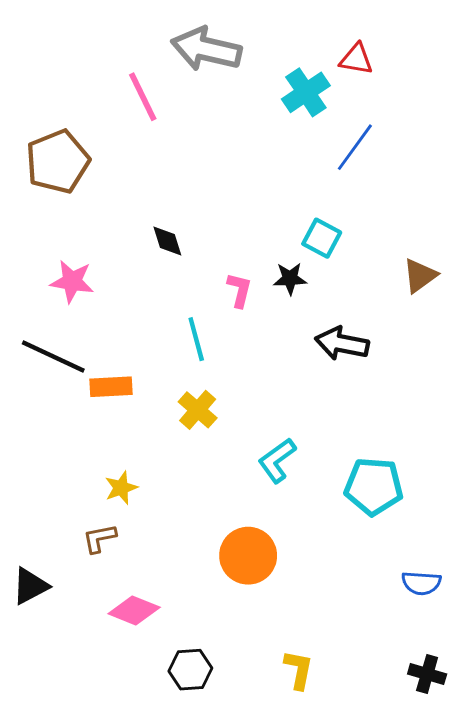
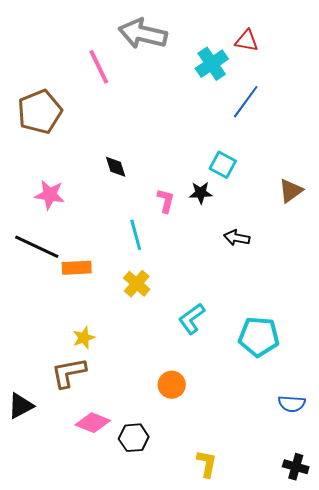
black arrow: (342, 343) -> (237, 238), size x0.7
brown L-shape: (99, 538) -> (69, 373), size x1.5
orange circle: (248, 556) -> (172, 385), size x0.7
black hexagon: (190, 670) -> (134, 438), moved

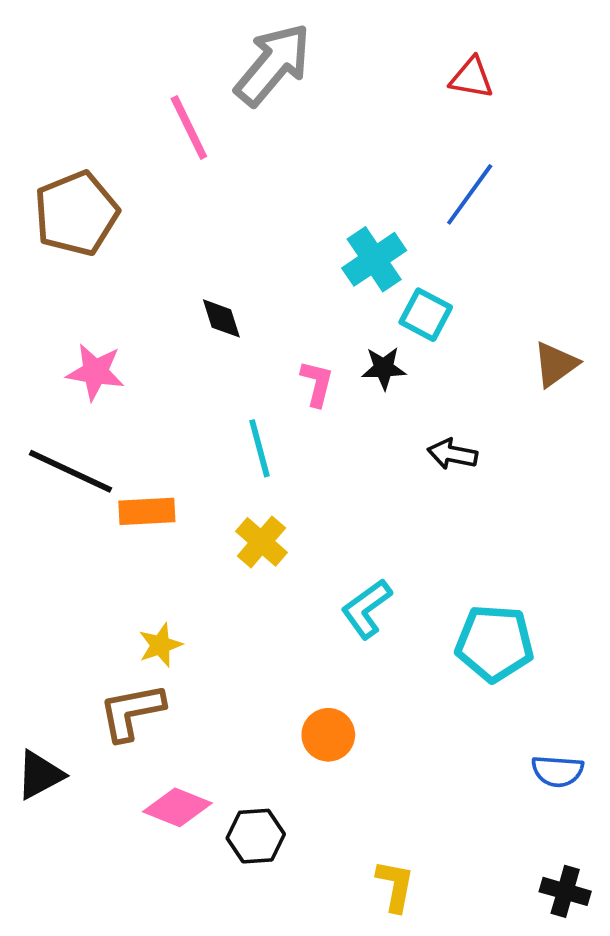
gray arrow: (143, 34) -> (273, 64), turned 117
cyan cross: (212, 64) -> (374, 259), moved

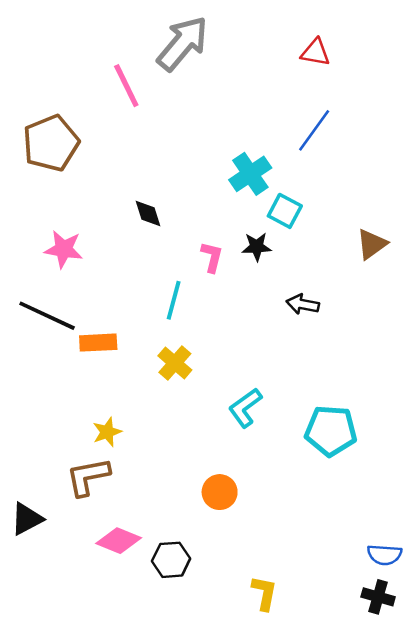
cyan line: (260, 448) -> (174, 300), turned 30
blue semicircle: (557, 771) -> (384, 555), moved

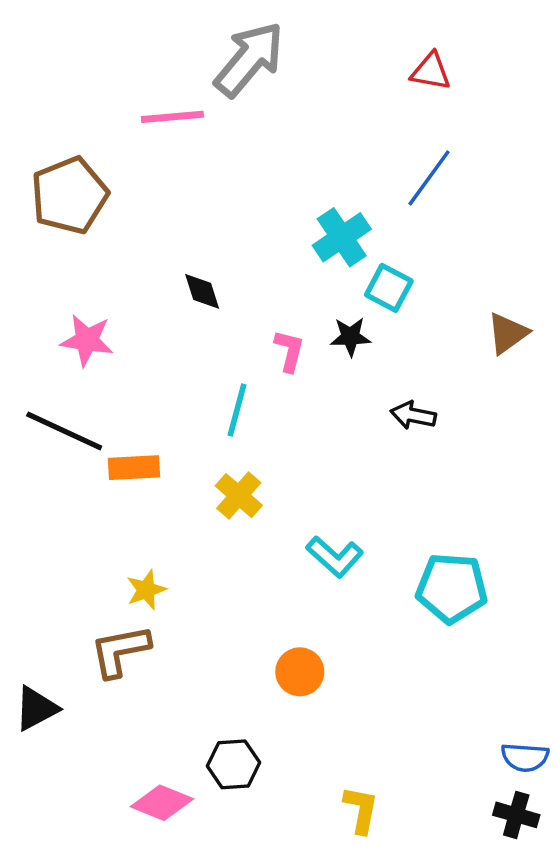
pink line: (126, 86) -> (172, 117), turned -69
cyan L-shape: (245, 408) -> (335, 557), turned -102
pink diamond: (119, 541) -> (162, 803), moved

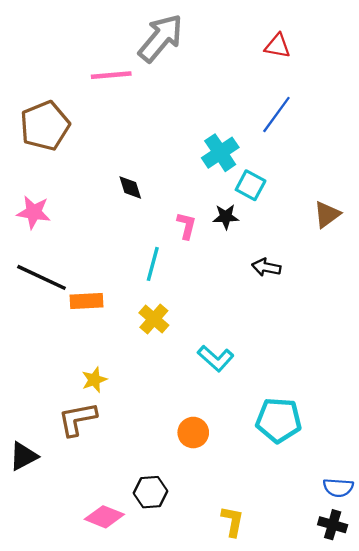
pink star: (87, 340) -> (34, 212), moved
cyan pentagon: (452, 588) -> (279, 420), moved

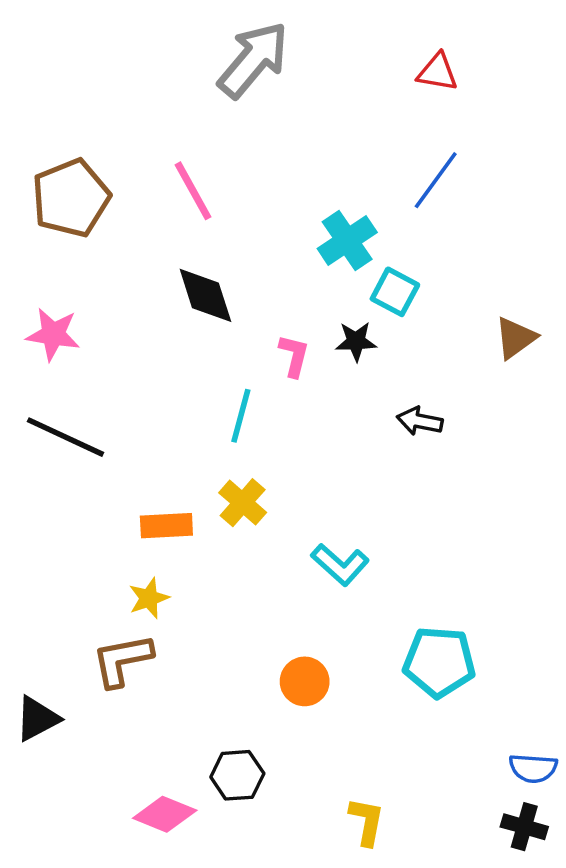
pink line: (111, 75) -> (193, 191), moved, turned 66
black diamond: (130, 188) -> (205, 295), size x1.5
orange rectangle: (86, 301) -> (166, 526), moved

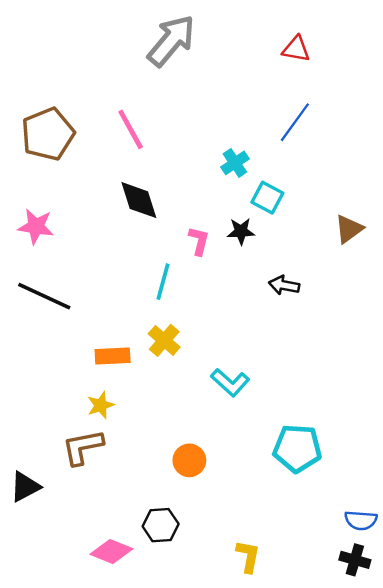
cyan cross: (347, 240) -> (235, 163), size x0.7
orange circle: (305, 681) -> (189, 460), moved

